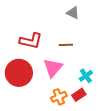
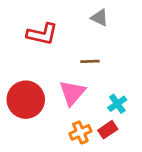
red L-shape: (31, 41) -> (42, 34), moved

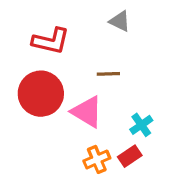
pink triangle: (72, 93) -> (87, 112), turned -40
red circle: (26, 100) -> (41, 94), moved

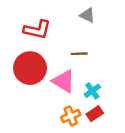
cyan cross: (141, 125) -> (92, 91), moved

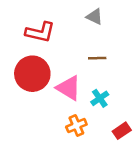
brown line: (79, 54) -> (97, 58), moved
red rectangle: (95, 114) -> (122, 131), moved

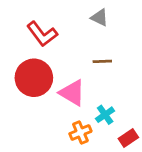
red L-shape: (40, 32) -> (42, 34), turned 40
cyan cross: (100, 98) -> (105, 115), moved

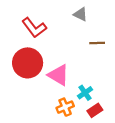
brown line: (102, 61) -> (97, 43), moved
red rectangle: (128, 138) -> (95, 110), moved

